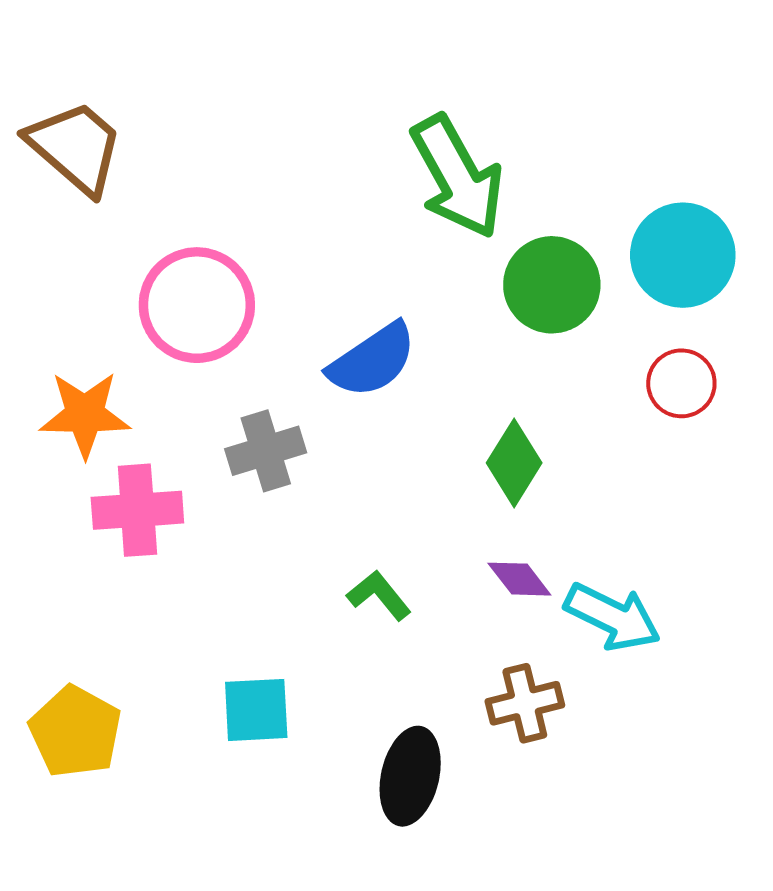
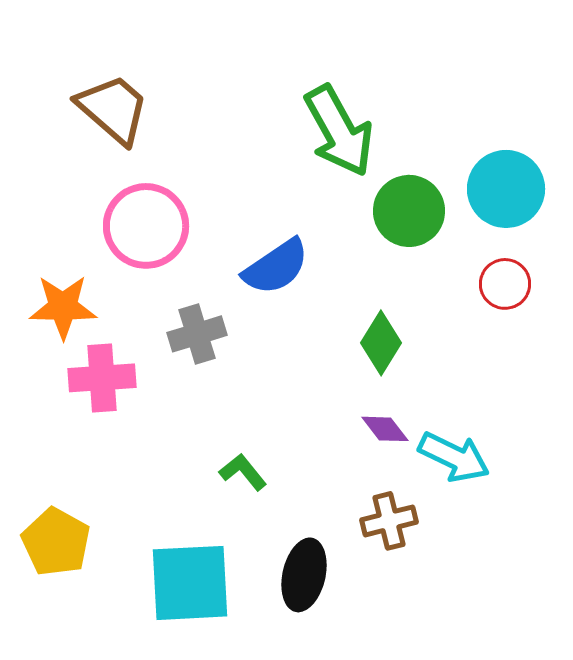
brown trapezoid: (75, 147) -> (113, 109), moved
green L-shape: (379, 595) -> (243, 472), moved
cyan square: (256, 710) -> (190, 583), moved, size x1.6

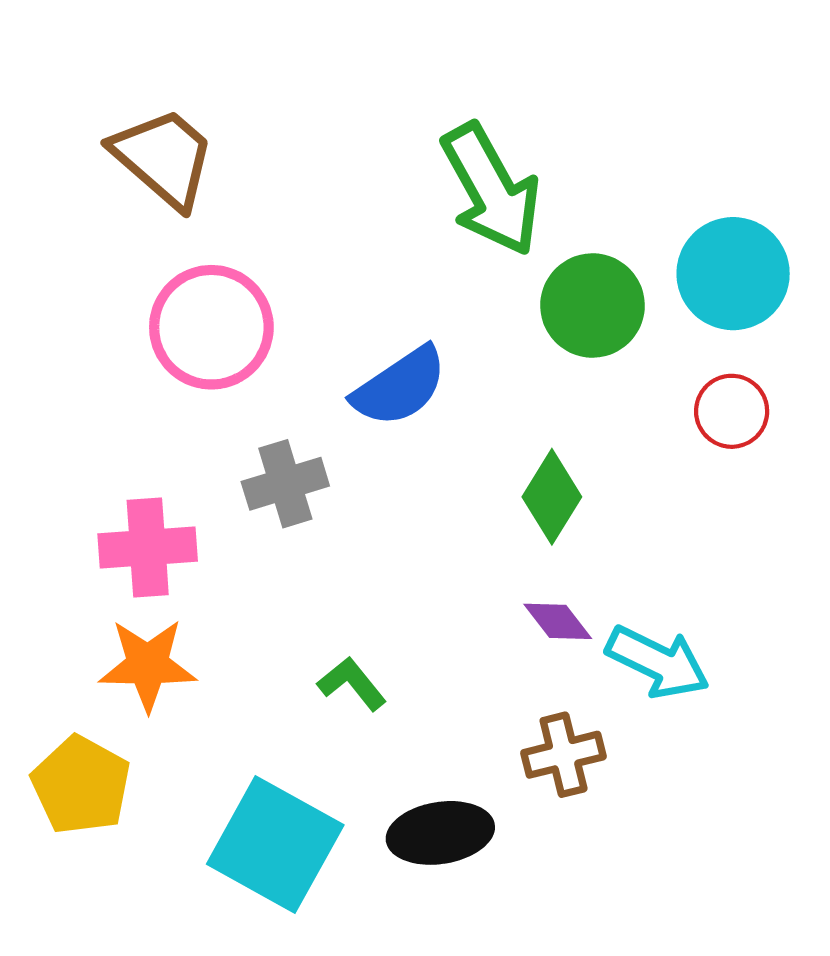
orange star: (63, 307) -> (148, 665), moved
black ellipse: (304, 575) -> (440, 833), turned 68
cyan square: (190, 583) -> (275, 845), turned 32

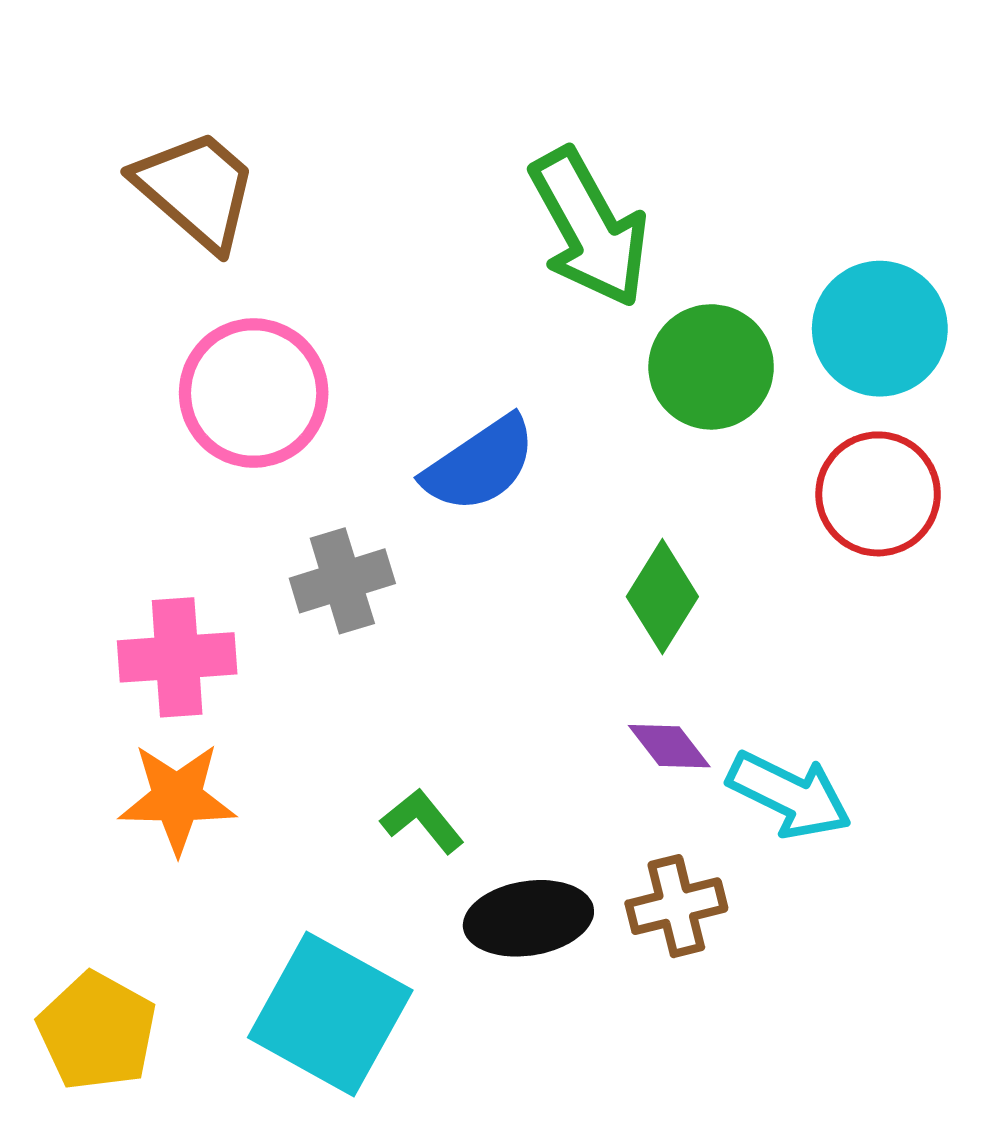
red circle: (732, 411) -> (878, 494), size x1.4
yellow pentagon: (81, 785) -> (97, 1031), moved
black ellipse: (440, 833) -> (528, 918), moved

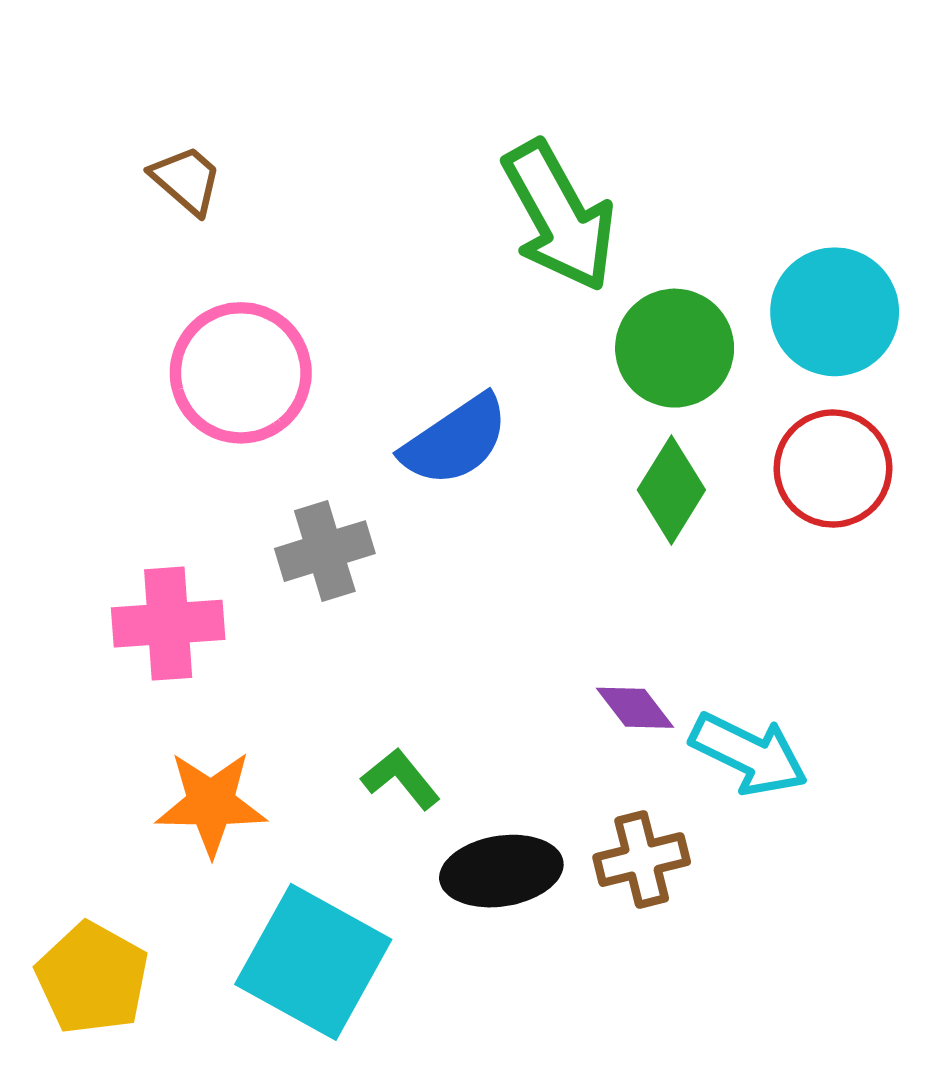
brown trapezoid: (196, 190) -> (186, 180), size x0.6
green diamond: (662, 597) -> (671, 490), moved
orange star: (177, 798) -> (211, 803), moved

